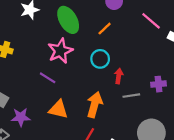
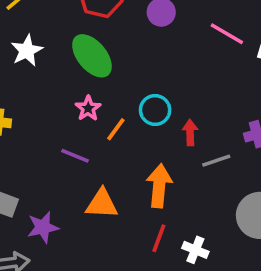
orange line: (105, 29) -> (116, 129), moved
pink star: (60, 51) -> (88, 108), size x0.6

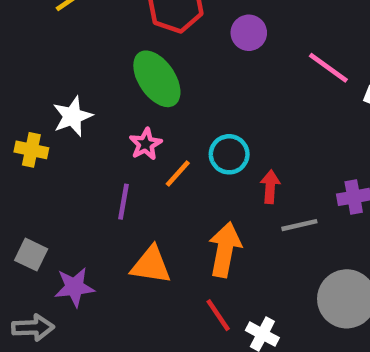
white star: (27, 51) -> (72, 116), moved
purple line: (75, 156) -> (123, 202), turned 72
red line: (159, 238) -> (218, 315), turned -60

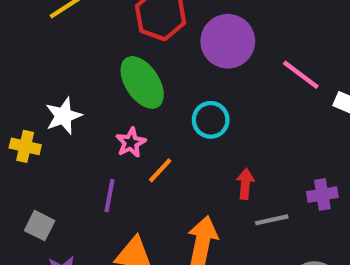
purple circle: (249, 33) -> (228, 41), size x1.6
cyan circle: (229, 154) -> (211, 120), moved
gray square: (31, 255) -> (40, 226), moved

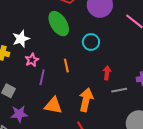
pink star: (131, 143) -> (32, 60), moved
orange line: (160, 170) -> (66, 66), turned -56

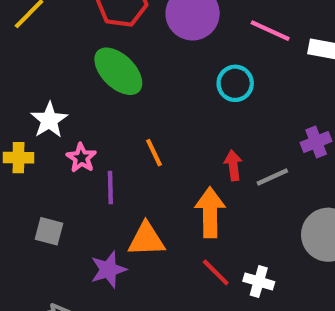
cyan circle: (91, 42) -> (235, 83), moved
red arrow: (107, 73) -> (233, 165), moved
purple star: (19, 114) -> (108, 270), moved

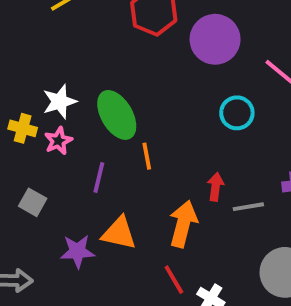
green ellipse: (118, 71) -> (117, 115), moved
pink star: (81, 158) -> (58, 141), moved

